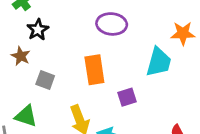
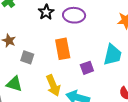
black star: (38, 30) -> (46, 12), moved
cyan trapezoid: (159, 62) -> (112, 55), moved

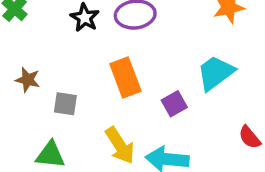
cyan trapezoid: (112, 55) -> (216, 73), turned -130

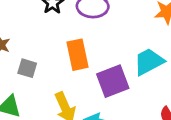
purple square: (174, 104) -> (113, 81), size x1.6

